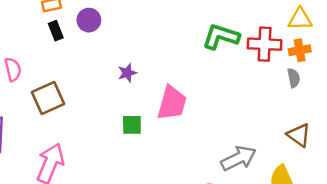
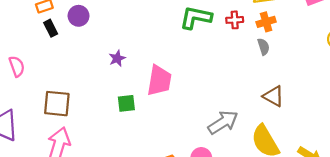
red cross: (265, 44) -> (235, 20), size x0.6
brown square: (48, 98) -> (57, 104), moved, turned 36

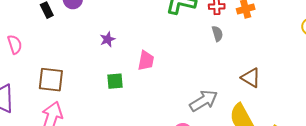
gray semicircle: (263, 47) -> (217, 34), moved
pink trapezoid: (159, 80) -> (146, 61), size x0.7

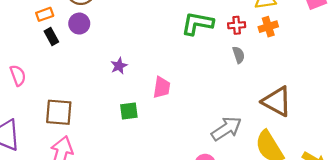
brown triangle: (251, 78) -> (277, 101), size x1.4

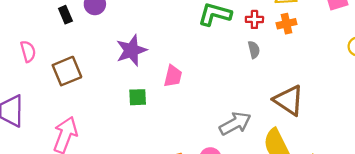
purple star: (119, 66) -> (131, 50), size x1.8
brown square: (59, 112) -> (67, 71), moved, turned -32

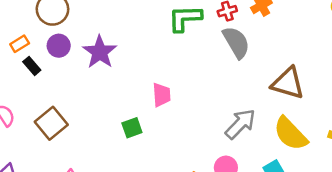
purple star: (131, 50) -> (100, 52), moved
gray semicircle: (254, 50) -> (236, 42), size x1.8

